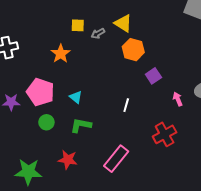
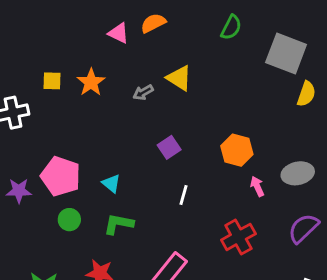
yellow square: (78, 25) -> (52, 81), moved
orange hexagon: (133, 50) -> (237, 150), moved
orange star: (61, 54) -> (91, 82), moved
purple square: (153, 76) -> (169, 147), moved

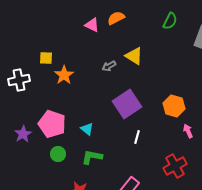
orange star: (91, 82) -> (64, 75), moved
purple square: (169, 147) -> (127, 104), size x1.8
purple star: (19, 191) -> (23, 134), turned -30

